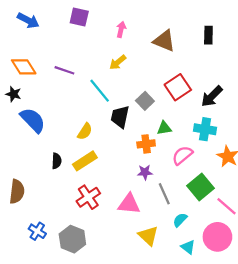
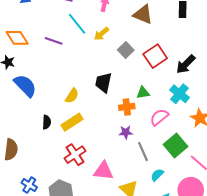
cyan line: (100, 91) -> (77, 24), moved
gray square: (145, 101) -> (126, 50), moved
cyan cross: (205, 129) -> (180, 94), turned 30
pink triangle: (129, 204) -> (103, 171), moved

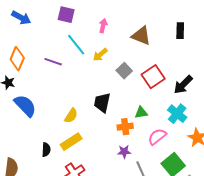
orange diamond: (17, 38) -> (17, 59), turned 55
black semicircle: (47, 122) -> (46, 150), moved

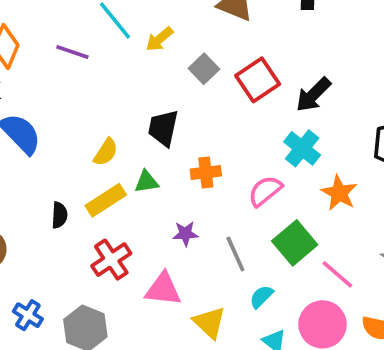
green triangle: (141, 113) -> (146, 182), moved
purple star: (124, 152) -> (185, 234), moved

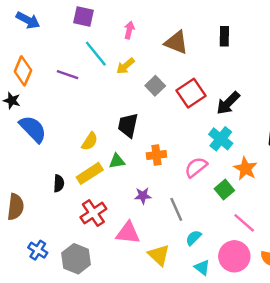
green square: (295, 243) -> (224, 190), moved, size x0.7

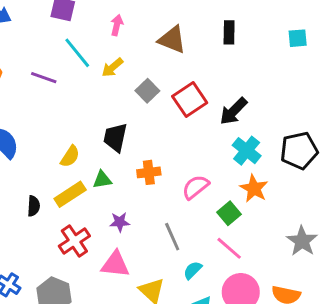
cyan cross: (221, 139) -> (247, 151), moved
purple star: (143, 196) -> (120, 222), moved
pink line: (244, 223) -> (229, 248), moved

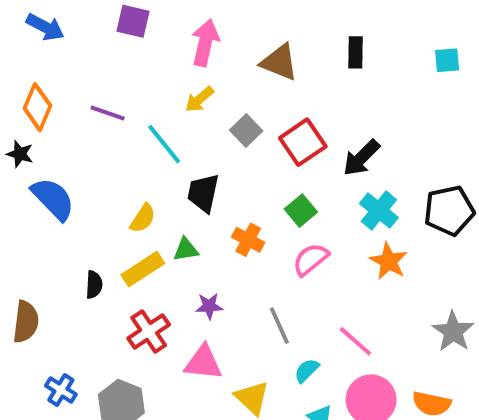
pink arrow: (117, 25) -> (205, 43), size x1.6
cyan line: (77, 53) -> (164, 144), moved
orange cross: (149, 172) -> (248, 240), turned 35
green square: (229, 213) -> (301, 211), moved

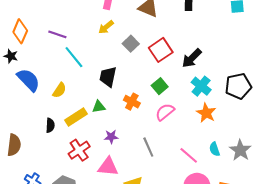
cyan line: (164, 144) -> (74, 57), moved
yellow semicircle: (143, 218) -> (59, 90), moved
cyan semicircle: (307, 370) -> (215, 149), moved, turned -64

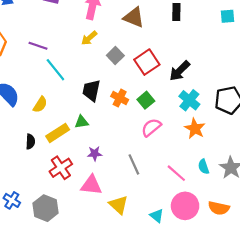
orange cross: (132, 102) -> (120, 98), moved

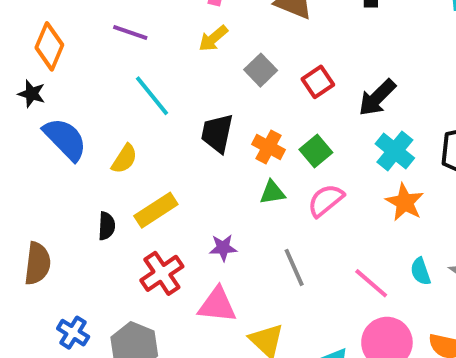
purple line: (38, 46) -> (130, 33), moved
red square: (147, 62) -> (318, 82), size x0.7
green triangle: (82, 122) -> (272, 192), moved

